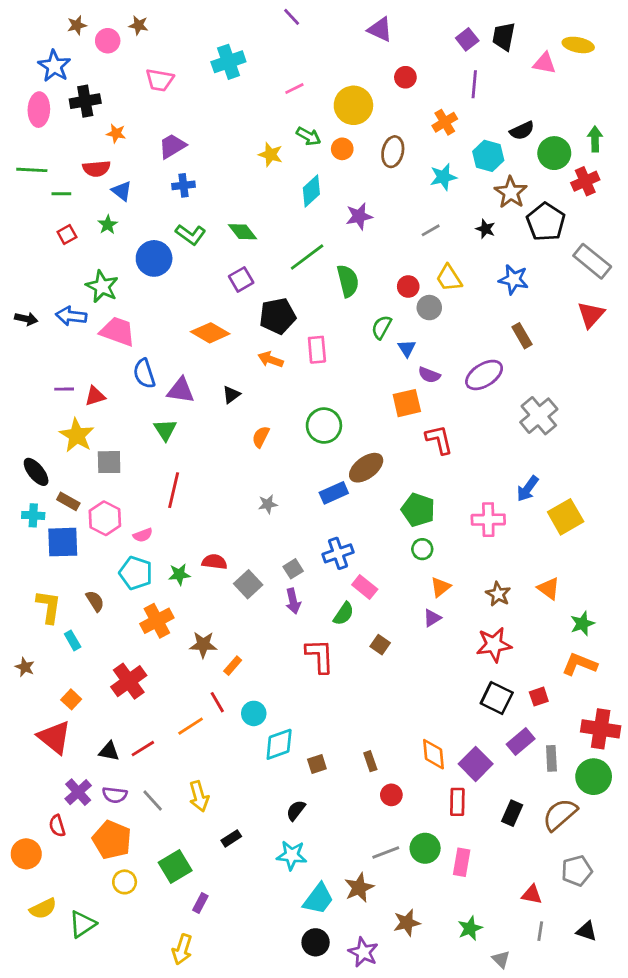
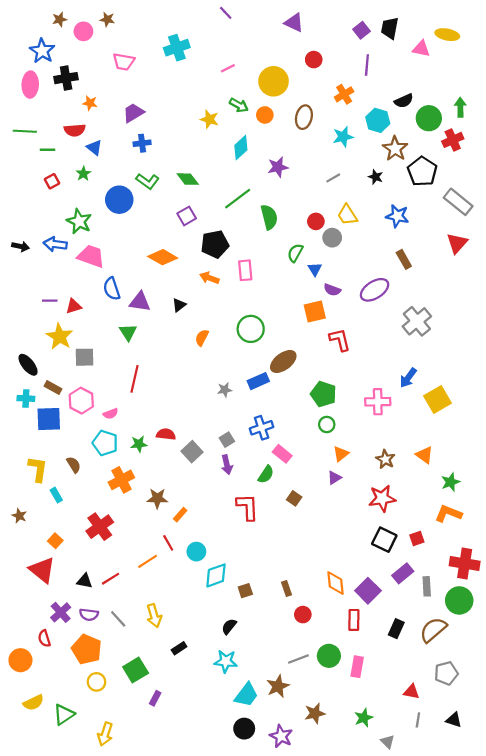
gray star: (268, 504) -> (225, 390), moved
yellow arrow: (182, 949) -> (105, 734), moved

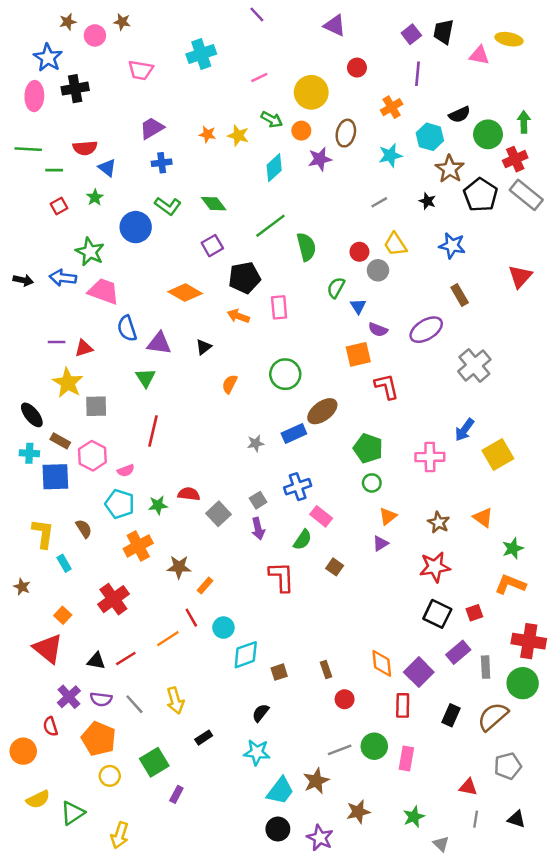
orange star: (90, 103) -> (207, 134), moved
purple star: (278, 167) -> (320, 159), moved
gray rectangle: (458, 202) -> (526, 195), moved

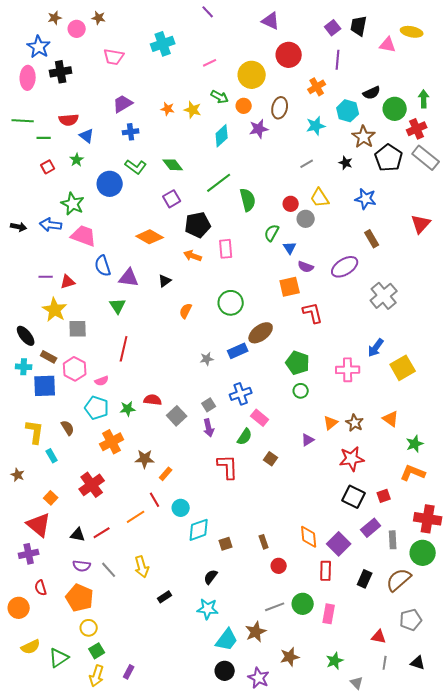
red circle: (357, 68) -> (289, 55), size x1.6
orange triangle: (388, 516) -> (331, 423), moved
purple cross: (69, 697) -> (29, 554), moved, turned 30
green square: (154, 762) -> (97, 651), moved, size x0.7
purple rectangle: (176, 794) -> (129, 672), moved

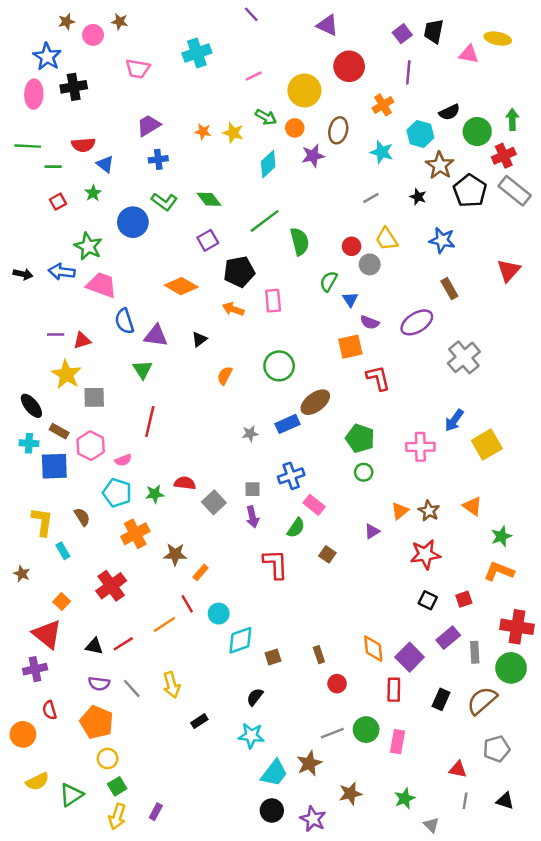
cyan star: (316, 126) -> (382, 152), turned 30
gray square: (209, 405) -> (252, 489), turned 32
black square: (354, 497) -> (428, 600), size x0.7

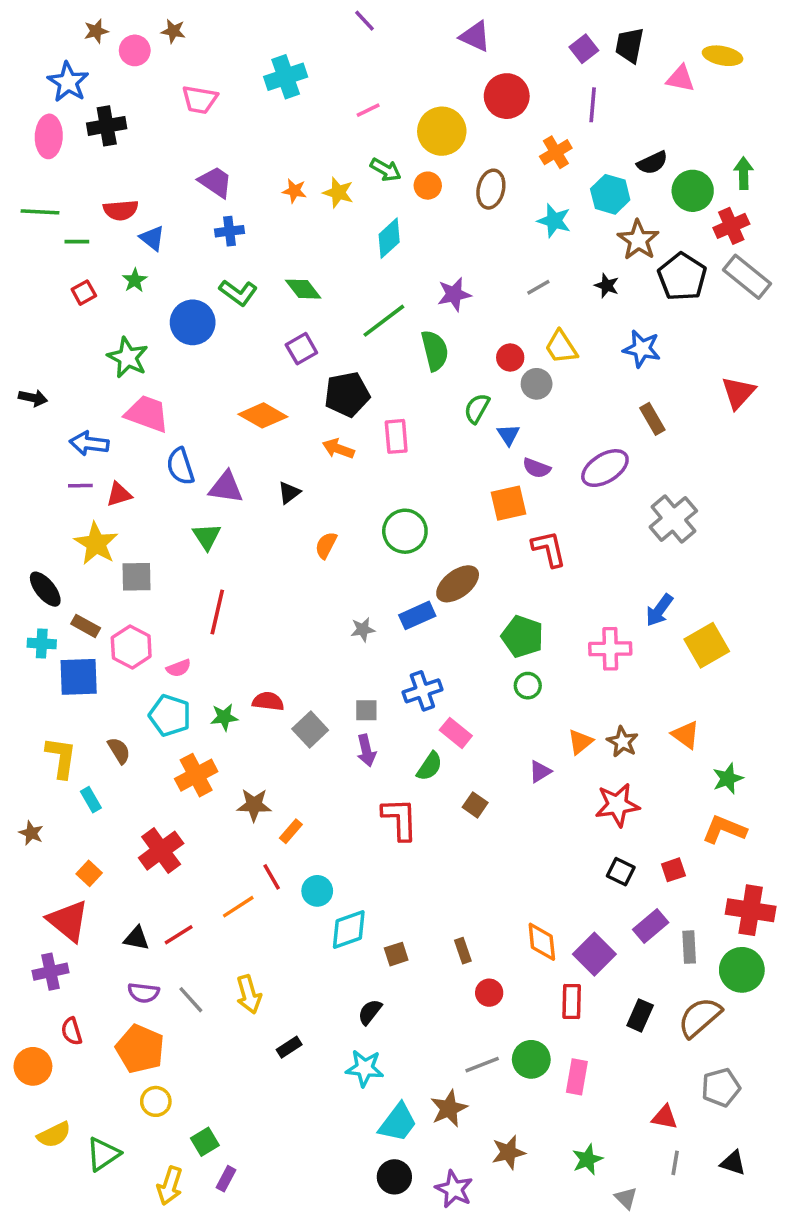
purple trapezoid: (149, 125) -> (215, 182), turned 65
purple star: (313, 156) -> (454, 294), moved
blue arrow: (62, 272) -> (89, 443), moved
green square: (117, 786) -> (205, 1142), moved

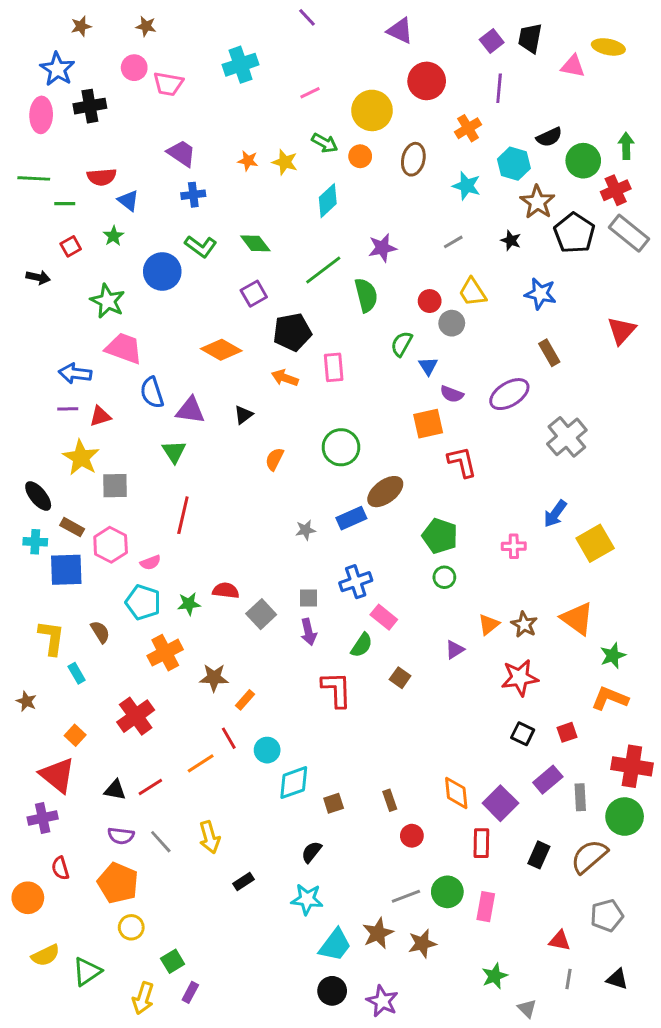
pink circle: (135, 50) -> (134, 68), moved
black arrow: (33, 398) -> (38, 277), moved
pink cross: (610, 649) -> (514, 546), size x0.7
orange triangle: (686, 735) -> (577, 619), size x1.4
brown star: (508, 1152) -> (422, 944), moved

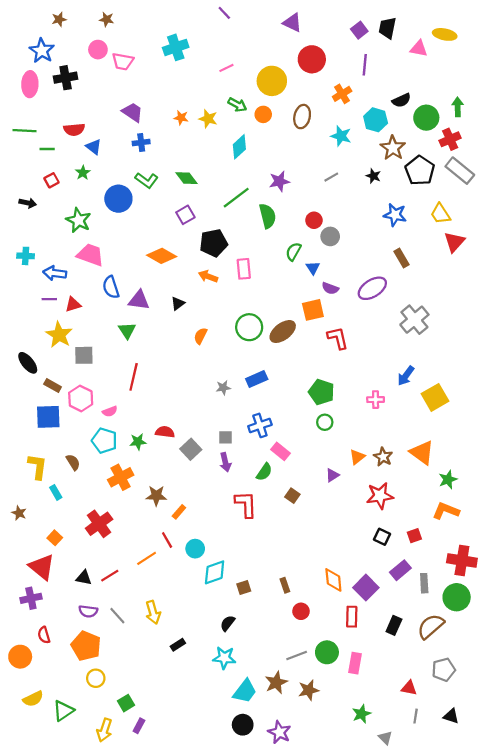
yellow trapezoid: (472, 292) -> (440, 214), moved
brown ellipse: (385, 492) -> (283, 332), moved
cyan cross: (35, 542) -> (26, 256), moved

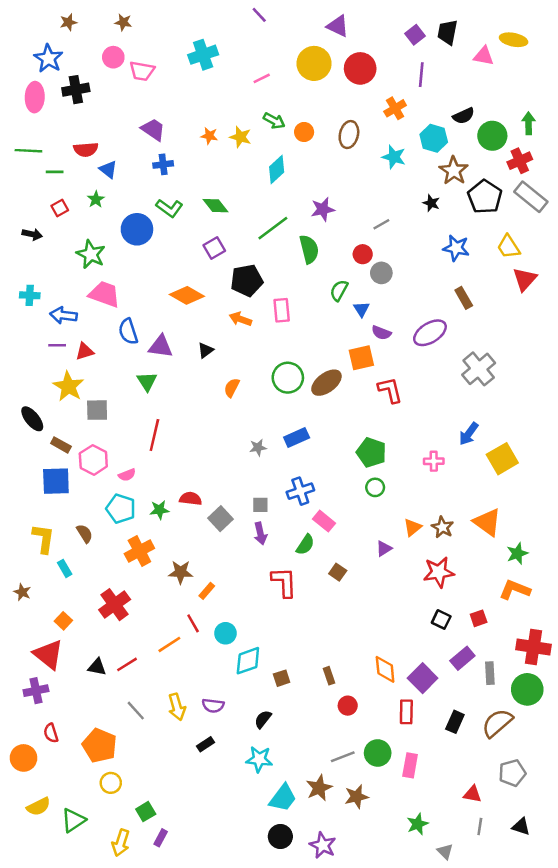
yellow circle: (272, 81) -> (314, 63), moved
gray line: (331, 177) -> (381, 224), moved
purple semicircle: (88, 611) -> (213, 706), moved

